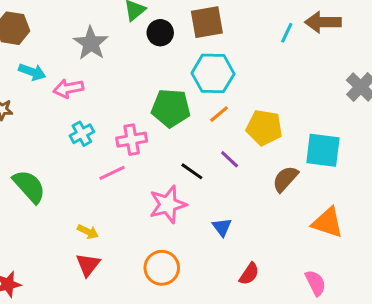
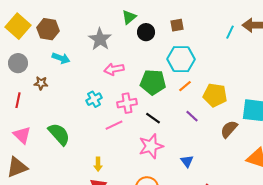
brown square: (207, 22) -> (177, 25), size x0.6
pink arrow: (68, 88) -> (114, 69), moved
black line: (192, 171) -> (153, 118), moved
yellow arrow: (88, 232) -> (98, 164), turned 64

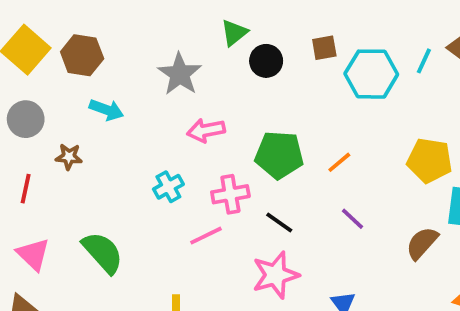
cyan hexagon: (181, 59) -> (371, 74), moved
yellow pentagon: (215, 95) -> (430, 160), moved

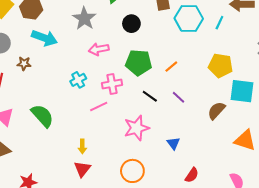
black circle: (266, 61) -> (131, 24), moved
cyan line: (424, 61) -> (219, 23), moved
cyan arrow: (106, 110) -> (44, 38), size x1.4
black line: (279, 222) -> (150, 96), moved

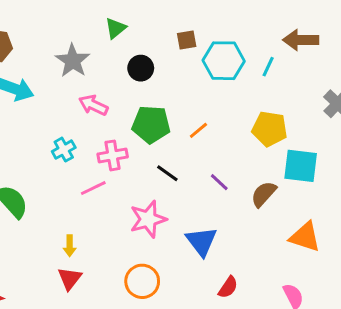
pink arrow: (99, 49) -> (93, 105), turned 36
purple line: (179, 97) -> (219, 182), moved
blue triangle: (173, 143) -> (201, 241), size x1.6

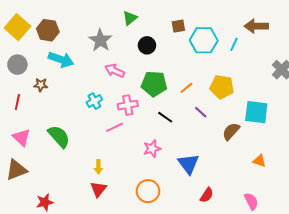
yellow pentagon: (270, 129) -> (222, 87), moved
purple line: (219, 182) -> (201, 112), moved
pink star: (148, 219) -> (152, 149), size x0.7
orange triangle: (305, 237) -> (259, 161), size x0.6

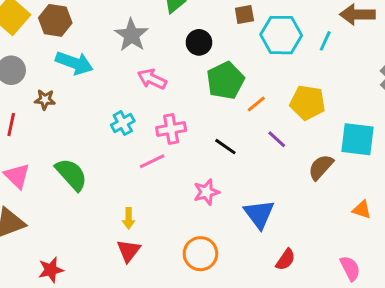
green pentagon: (154, 84) -> (225, 81), moved, turned -30

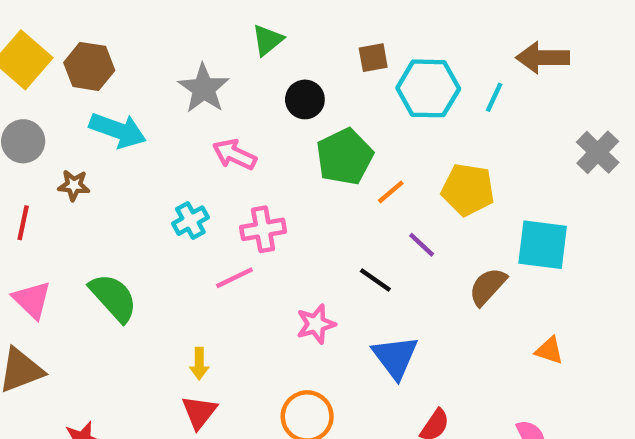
black line: (225, 147) -> (375, 280), moved

